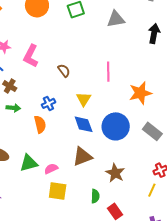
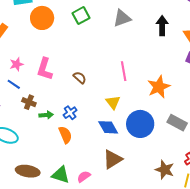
yellow triangle: (84, 99) -> (113, 102), moved
green arrow: (13, 108) -> (46, 115), moved
green triangle: (29, 163) -> (61, 175), turned 42
brown star: (115, 173) -> (165, 170), moved

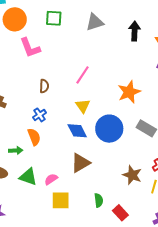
green square: (81, 16) -> (54, 18), turned 30
pink L-shape: (45, 69) -> (30, 48), moved, turned -40
pink line: (124, 71) -> (82, 75), moved, turned 42
brown semicircle: (80, 78) -> (44, 86), moved, turned 48
green arrow: (46, 115) -> (16, 150), moved

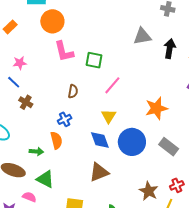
green square: (54, 18) -> (94, 60), moved
gray triangle: (95, 22) -> (142, 36), moved
pink semicircle: (51, 179) -> (29, 197), moved, turned 48

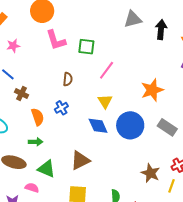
pink star: (20, 63) -> (13, 46), moved
orange semicircle: (56, 140) -> (38, 117), moved
brown triangle: (99, 172) -> (80, 160), moved

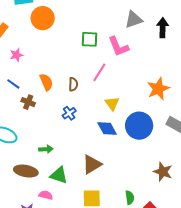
pink L-shape: (56, 40) -> (118, 47), moved
green square: (86, 47) -> (90, 39), moved
pink line: (107, 70) -> (99, 72), moved
orange semicircle: (38, 117) -> (46, 82), moved

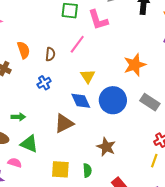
brown triangle: (92, 164) -> (64, 123), moved
brown star: (163, 172) -> (106, 147), moved
green semicircle: (130, 198) -> (87, 170), moved

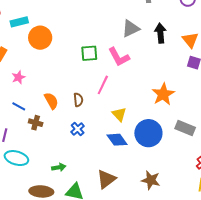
brown triangle: (64, 123) -> (106, 179), moved

